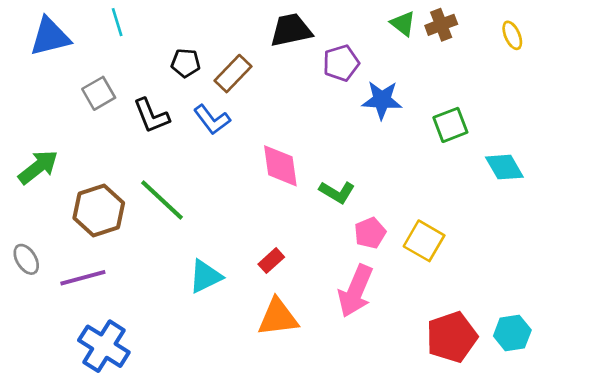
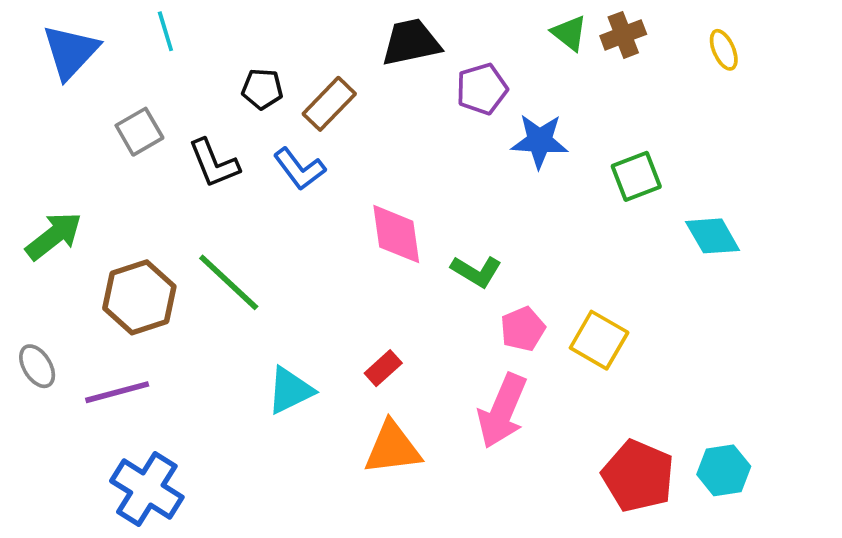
blue triangle: (50, 37) -> (71, 52), turned -33
red pentagon: (452, 337) -> (638, 476), turned -30

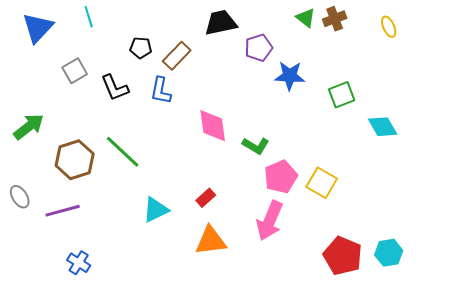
blue L-shape: (299, 169) -> (161, 91), turned 48
pink pentagon: (523, 329) -> (281, 177), size x1.4
blue cross: (147, 489) -> (79, 263), size x0.6

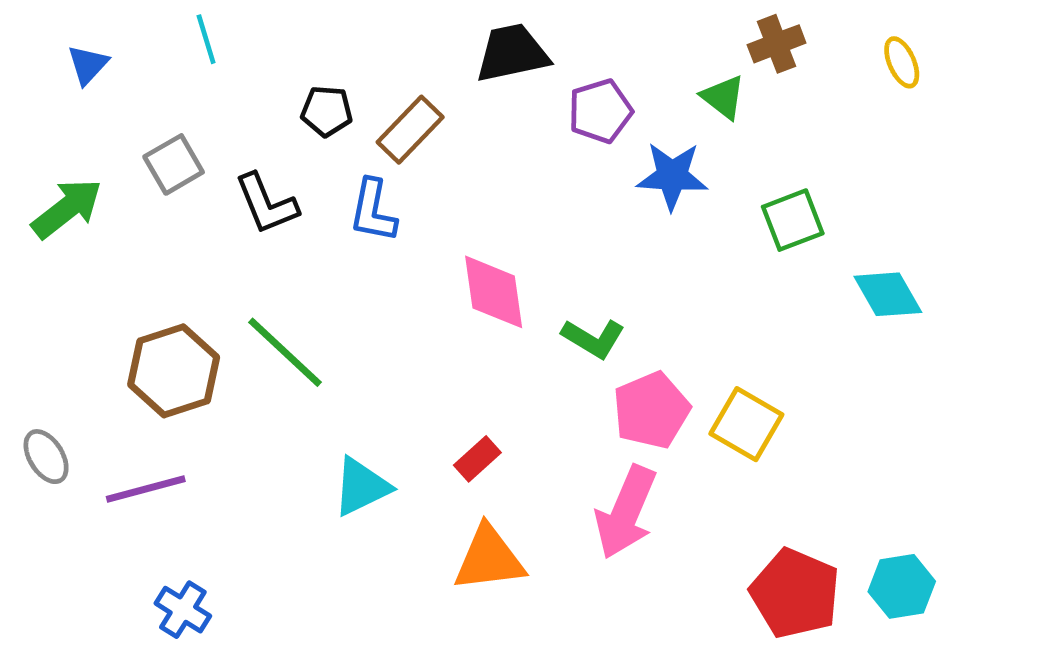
green triangle: (306, 18) -> (723, 97), moved
blue triangle: (38, 28) -> (88, 65), size x0.6
green arrow: (29, 127) -> (67, 208), moved

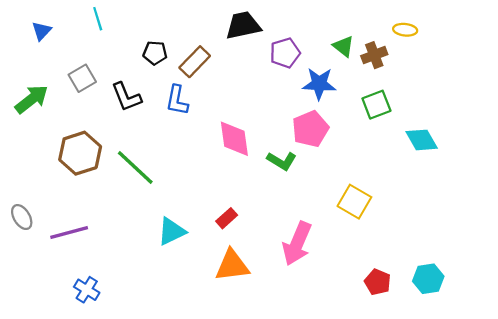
brown cross: (777, 44) -> (374, 55), moved
yellow ellipse: (902, 62) -> (405, 30), moved, turned -60
brown hexagon: (174, 371) -> (80, 153), moved
pink pentagon: (651, 410) -> (310, 129), moved
red pentagon: (795, 593) -> (378, 282), size x0.6

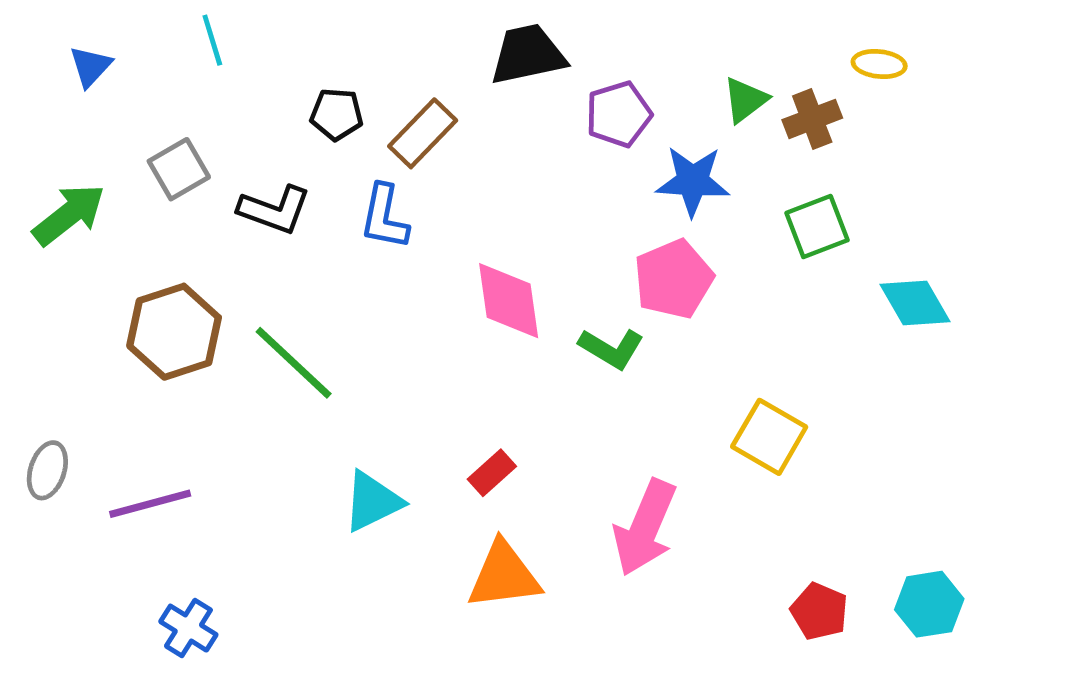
green triangle: (343, 46) -> (745, 100), turned 45
black L-shape: (126, 97) -> (274, 210), turned -48
gray ellipse: (22, 217) -> (47, 470), turned 50

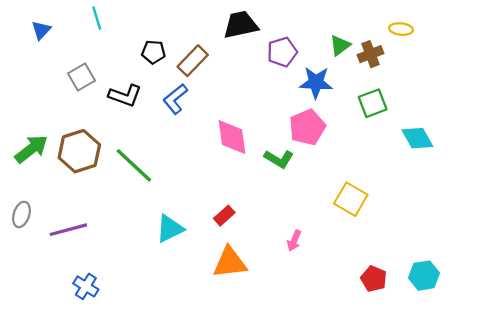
green arrow: (69, 215) -> (31, 149), moved
blue L-shape: (384, 217) -> (175, 99), turned 40
pink arrow: (645, 528) -> (294, 241), size x0.5

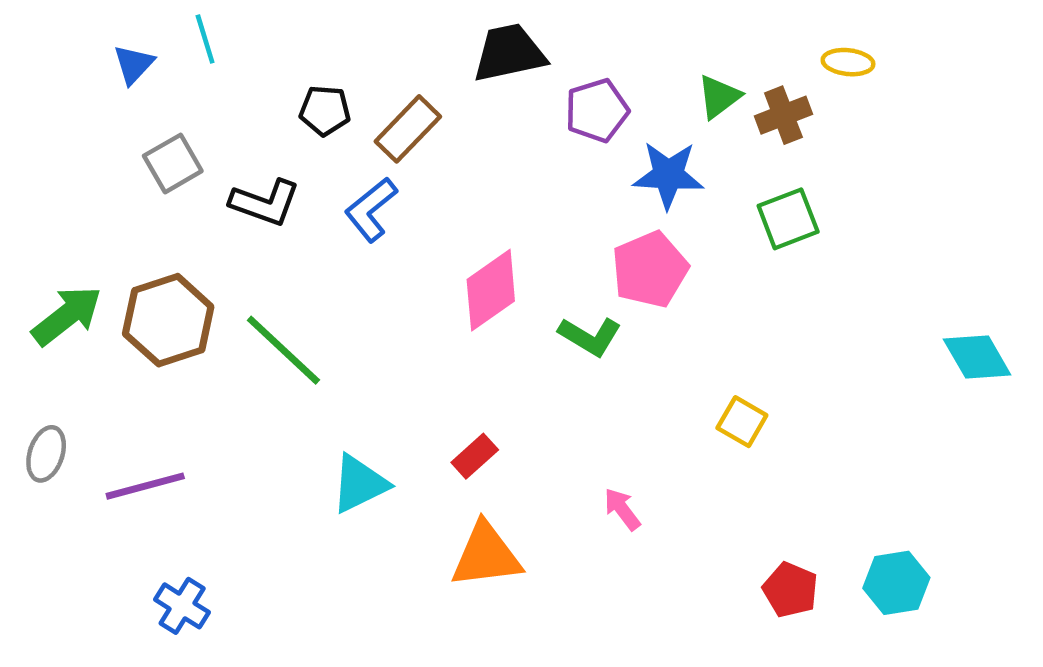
blue triangle: (41, 30) -> (134, 64), moved
pink diamond: (232, 137) -> (491, 290), turned 63
cyan diamond: (417, 138) -> (977, 357), moved
yellow square: (351, 199) -> (742, 422), size x0.7
pink arrow: (294, 241) -> (622, 509), turned 120

